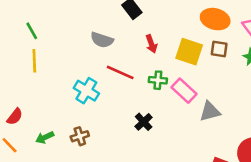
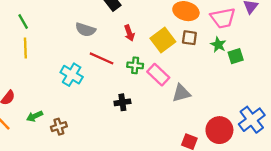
yellow square: (189, 52) -> (163, 40), turned 35
black cross: (144, 122) -> (122, 102), turned 35
brown cross: (80, 136) -> (59, 127), moved

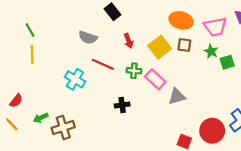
brown cross: (59, 127) -> (63, 127), size x1.5

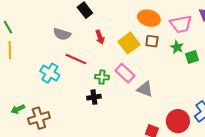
green cross: (134, 71) -> (102, 77), moved
gray triangle: (177, 96) -> (145, 89), turned 36

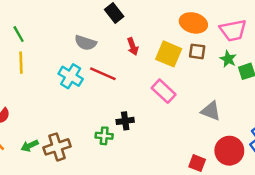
yellow square: (129, 43) -> (169, 54), turned -30
cyan cross: (50, 73) -> (71, 76), moved
green cross: (102, 77) -> (104, 136), moved
gray triangle: (145, 89) -> (211, 111), moved
green arrow: (18, 109) -> (30, 146), moved

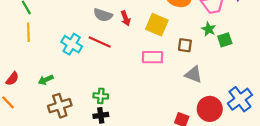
gray semicircle: (86, 43) -> (103, 15), moved
brown square: (197, 51) -> (185, 45), moved
pink rectangle: (164, 91) -> (153, 57), turned -42
black cross: (125, 121) -> (101, 115), moved
green arrow: (30, 146) -> (46, 80), moved

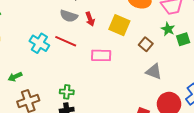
brown square: (185, 45) -> (146, 44), turned 32
pink rectangle: (153, 57) -> (101, 55), moved

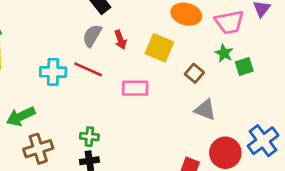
gray semicircle: (69, 16) -> (92, 36), turned 102
cyan cross: (39, 43) -> (53, 72), turned -30
green arrow: (15, 77) -> (21, 116), size x1.5

